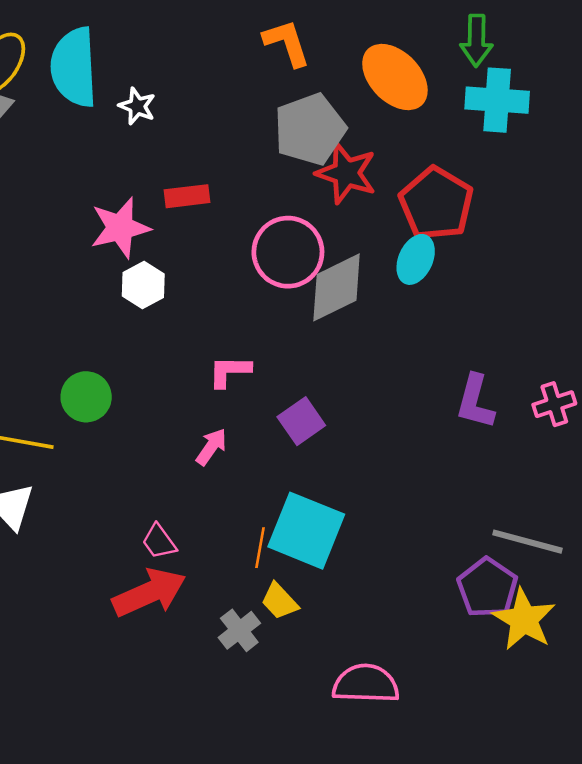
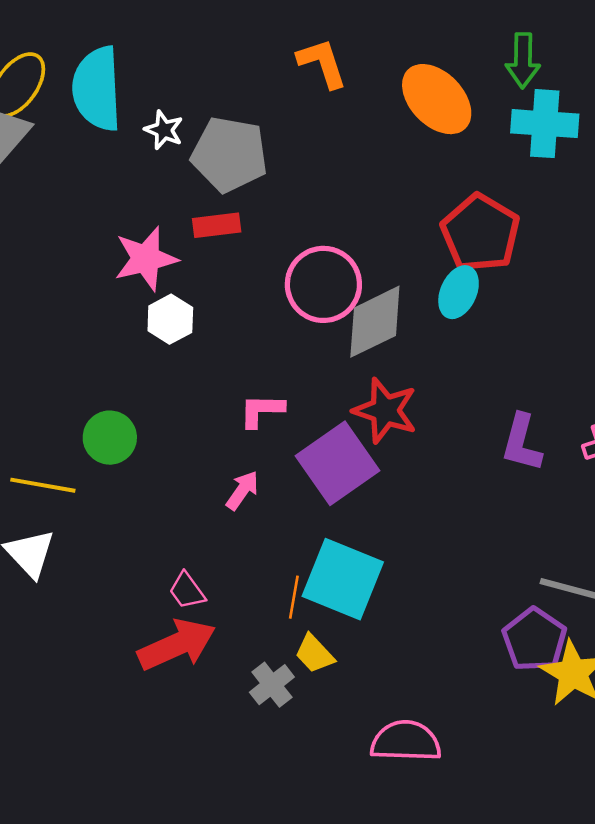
gray pentagon: (310, 129) -> (229, 154), moved, turned 30
red star: (346, 173) -> (385, 411), moved
purple square: (301, 421) -> (338, 463), size x1.6

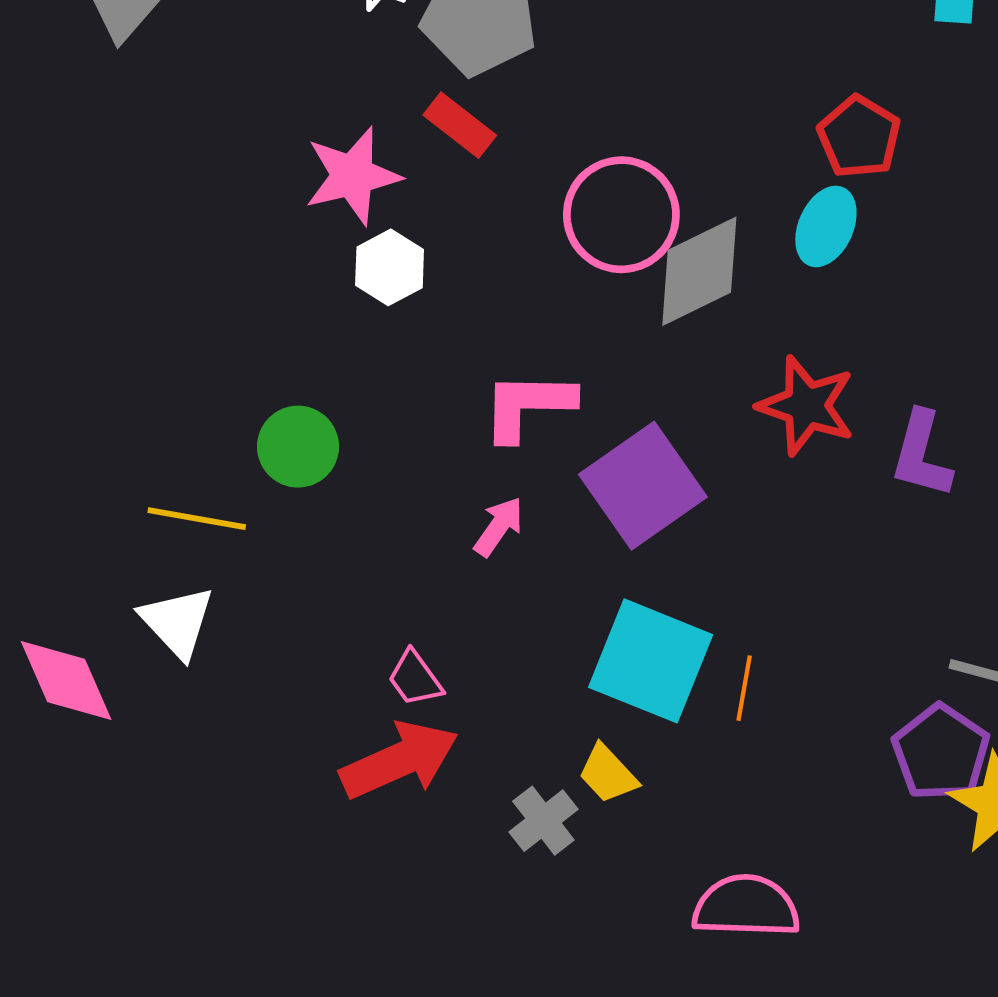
red rectangle: (217, 225) -> (460, 125), turned 45
red pentagon: (480, 233) -> (859, 137), size x0.7
pink L-shape: (262, 411) -> (528, 406), size x1.4
red star: (385, 411) -> (806, 406), moved
orange line: (294, 597) -> (744, 688), moved

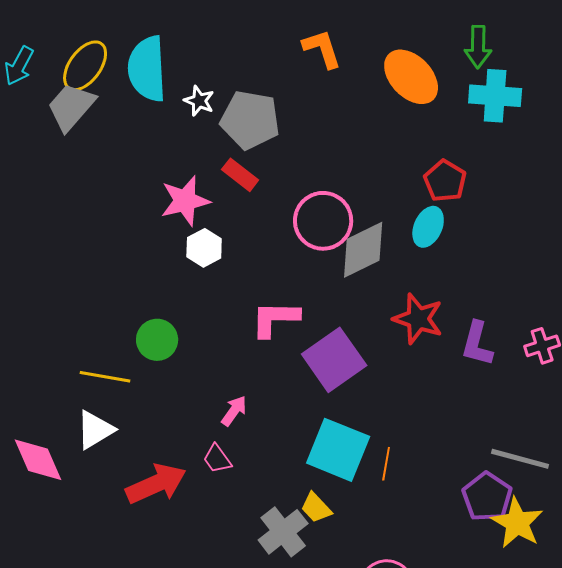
pink arrow: (499, 526) -> (234, 411), moved
white triangle: (177, 622) -> (95, 430), turned 42
red arrow: (399, 760) -> (156, 484), moved
gray cross: (543, 821) -> (283, 532), size x1.4

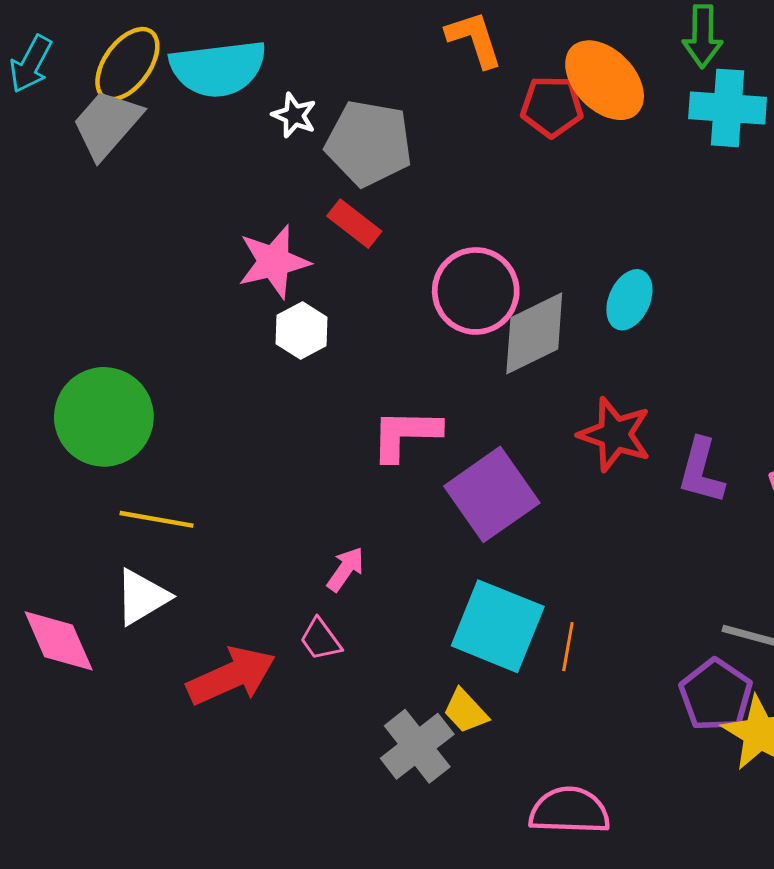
cyan semicircle: (147, 69) -> (218, 68), turned -94
red pentagon: (445, 181) -> (552, 107), moved, turned -30
green circle: (157, 340) -> (104, 417), moved, size x1.6

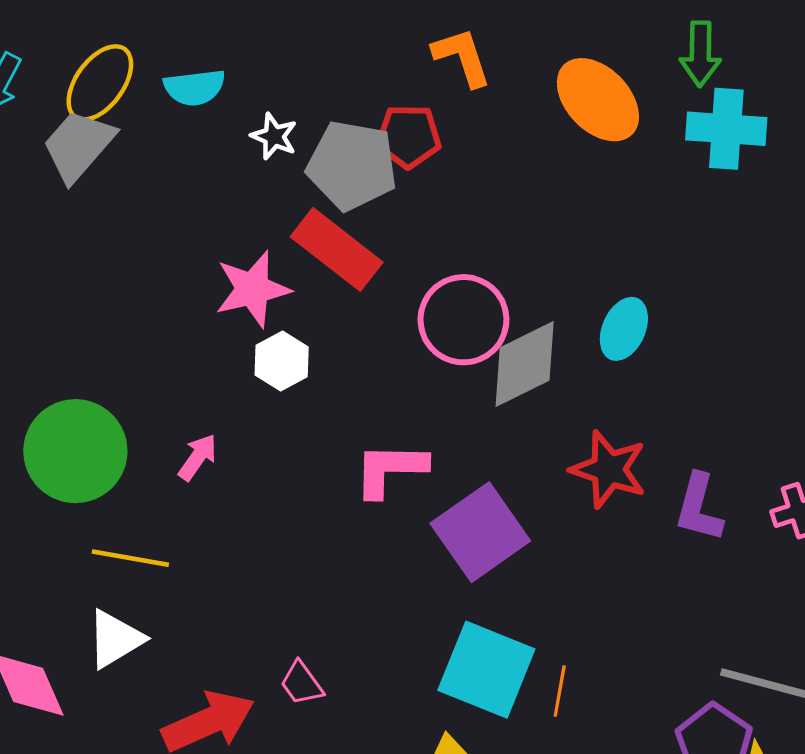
cyan semicircle: (218, 68) -> (195, 87), size x0.6
red pentagon: (552, 107) -> (408, 136), moved
red rectangle: (354, 224) -> (337, 249), size x1.6
pink arrow: (345, 569) -> (198, 457), moved

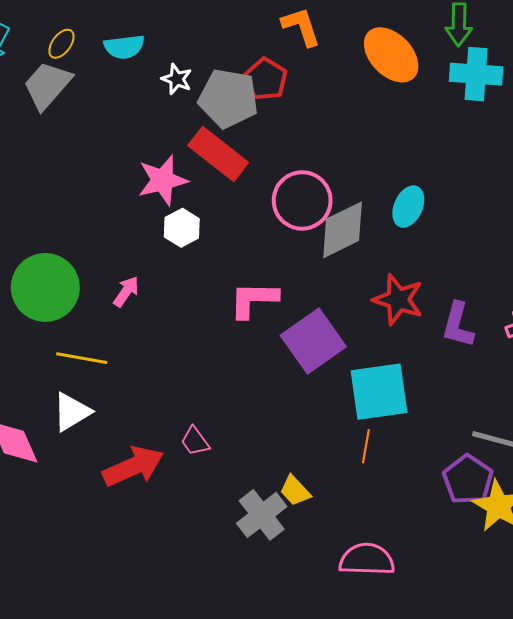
yellow ellipse: (100, 83) -> (61, 44), size x0.6
red pentagon: (408, 136) -> (266, 79), turned 30
cyan square: (486, 670) -> (379, 392), moved, turned -30

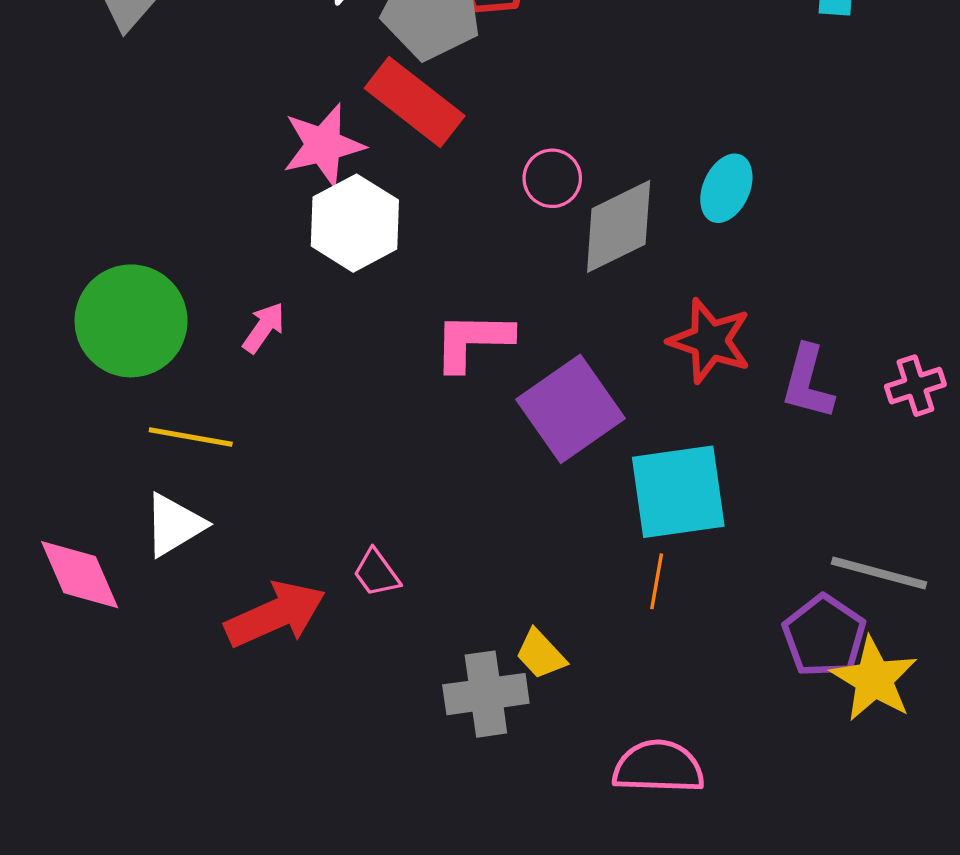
pink circle: (302, 200) -> (552, 178), size x0.6
white hexagon: (182, 228) -> (355, 223), size x1.5
gray cross: (262, 515) -> (486, 694), turned 30

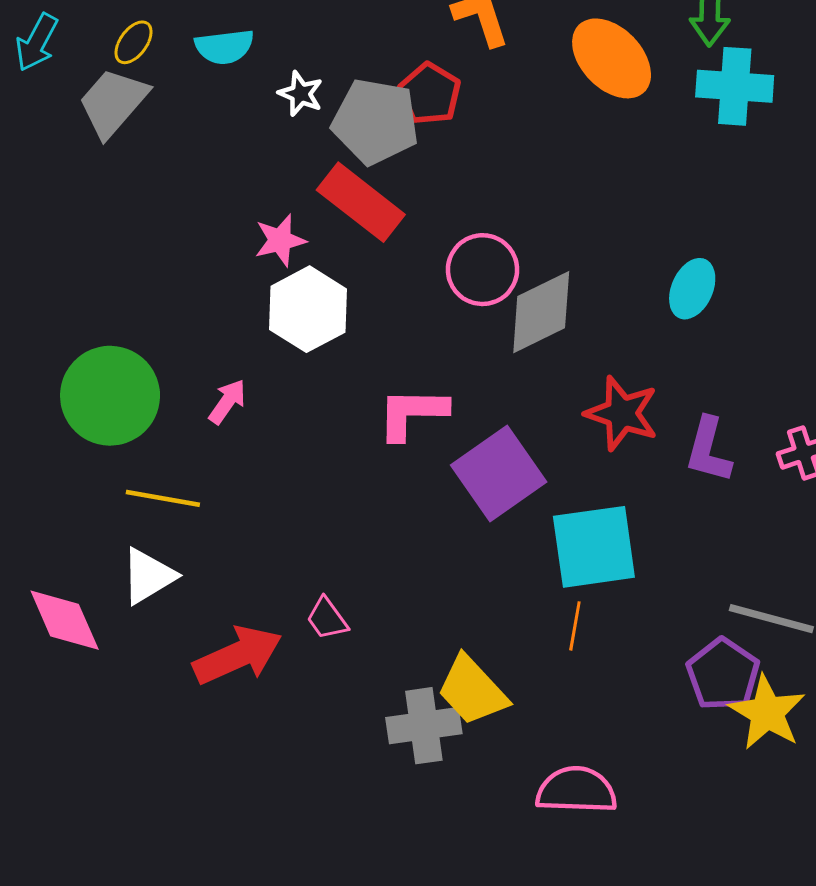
pink star: (323, 145) -> (280, 240), size x0.7
pink circle: (552, 178) -> (483, 270), size x1.4
cyan ellipse: (726, 188) -> (692, 289), moved
yellow trapezoid: (541, 654) -> (472, 690), size x1.6

